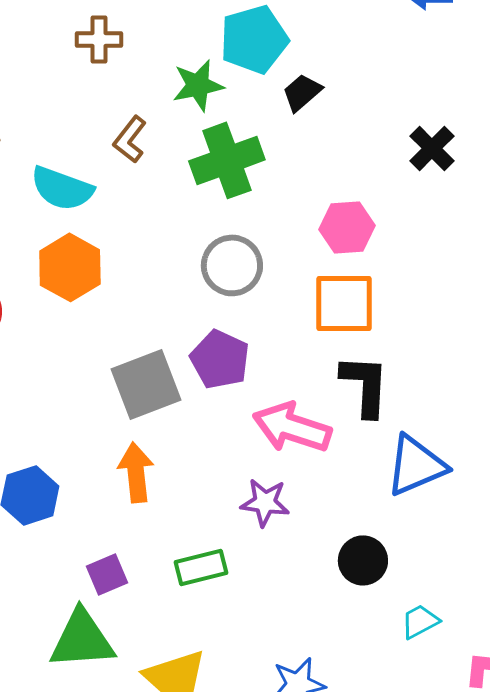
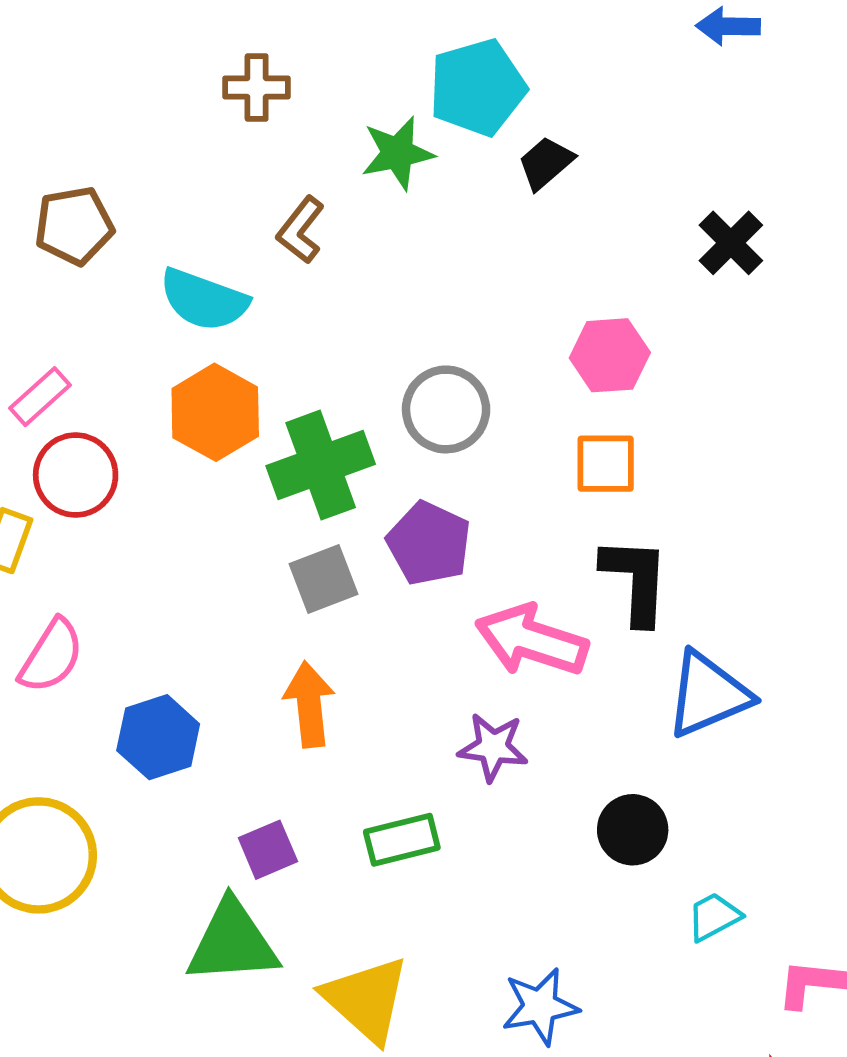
green cross: (227, 160) -> (321, 465), moved
orange square: (344, 303) -> (606, 464), size x0.7
gray square: (146, 384) -> (323, 579), size x0.7

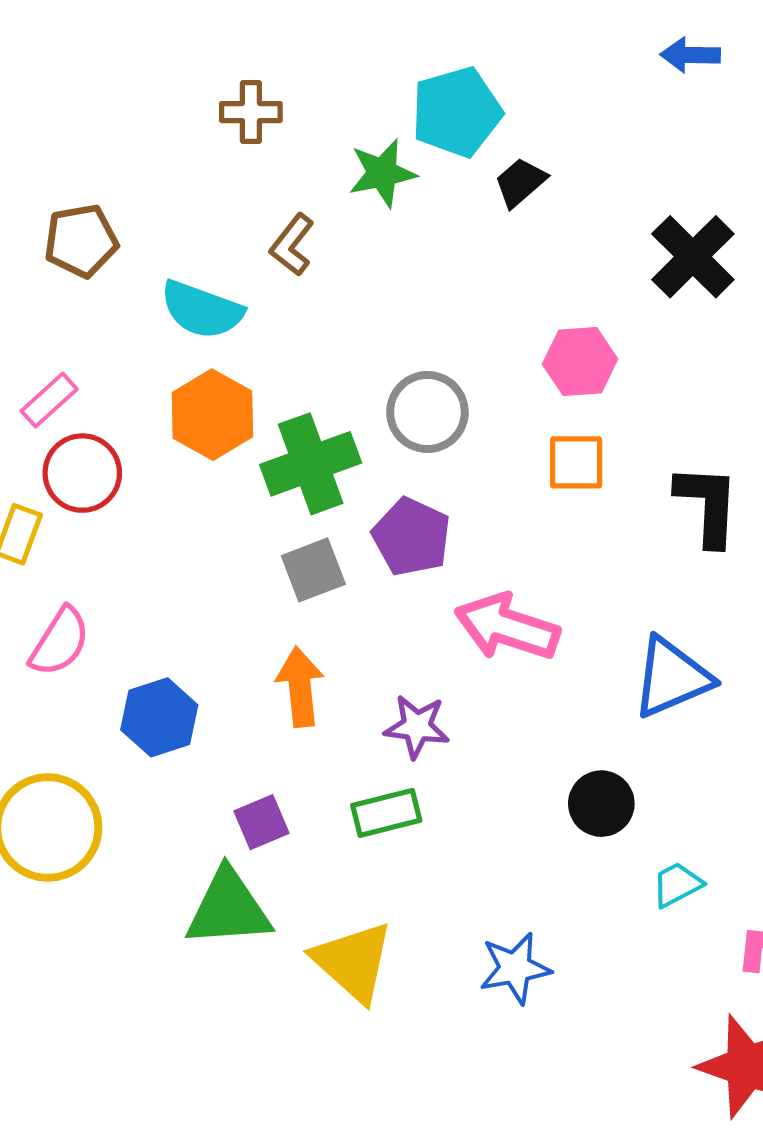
black cross: (731, 243) -> (693, 257), size x1.4
black L-shape: (635, 580) -> (708, 505), moved
purple star: (493, 747) -> (417, 727), moved

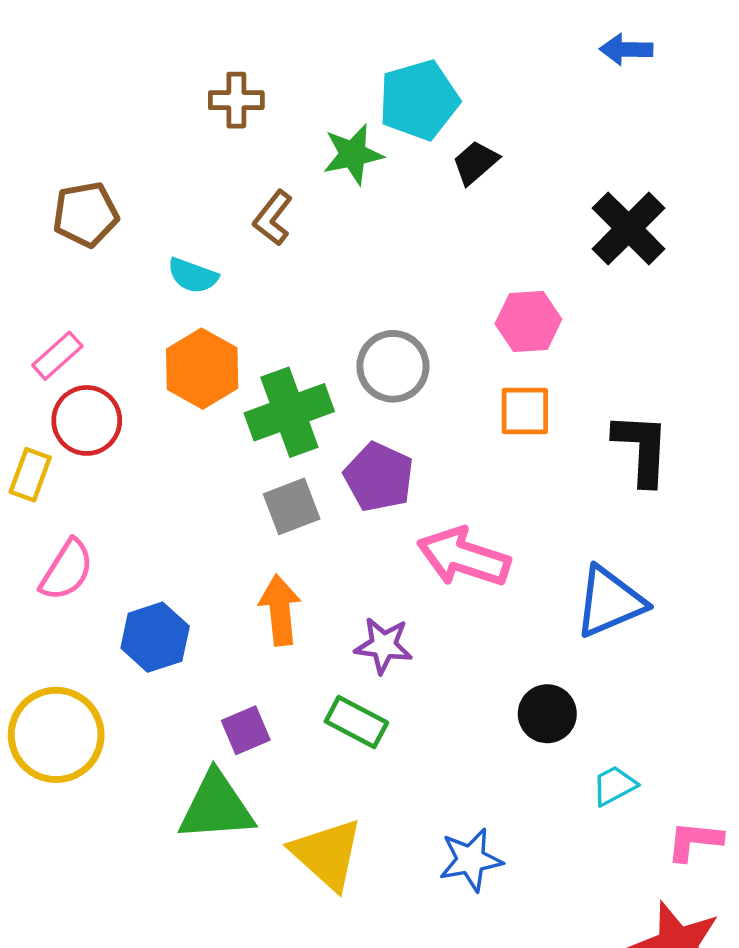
cyan semicircle: (202, 310) -> (193, 276), size x0.7
green rectangle: (386, 813) -> (356, 722), turned 42

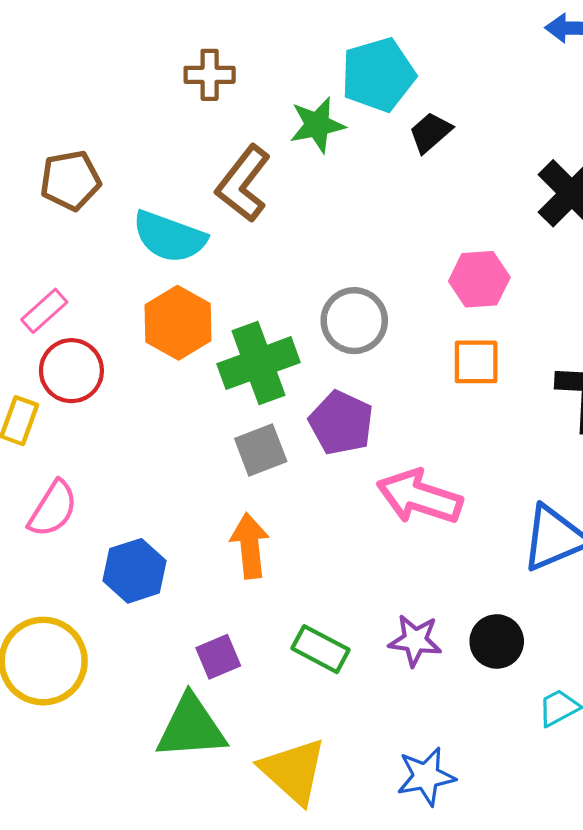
brown L-shape: (273, 218) -> (243, 184), size x1.5
cyan semicircle: (193, 276) -> (169, 237), size x1.6
purple star: (384, 645) -> (415, 640), moved

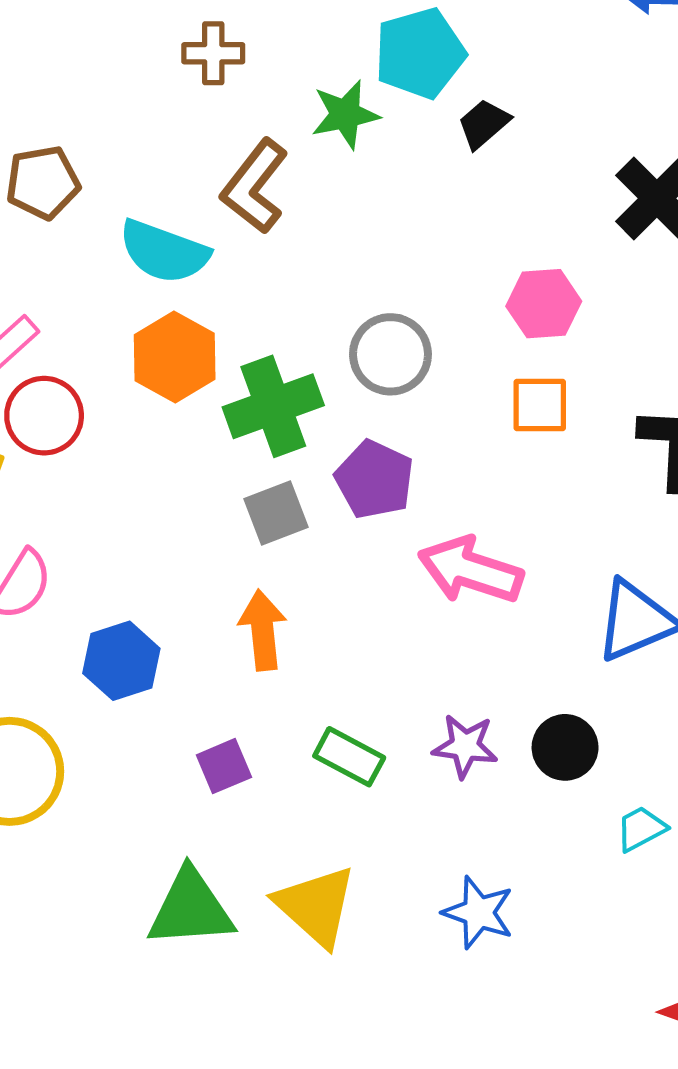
green triangle: (191, 727) -> (191, 909), moved
blue star: (426, 776) -> (478, 913), turned 30

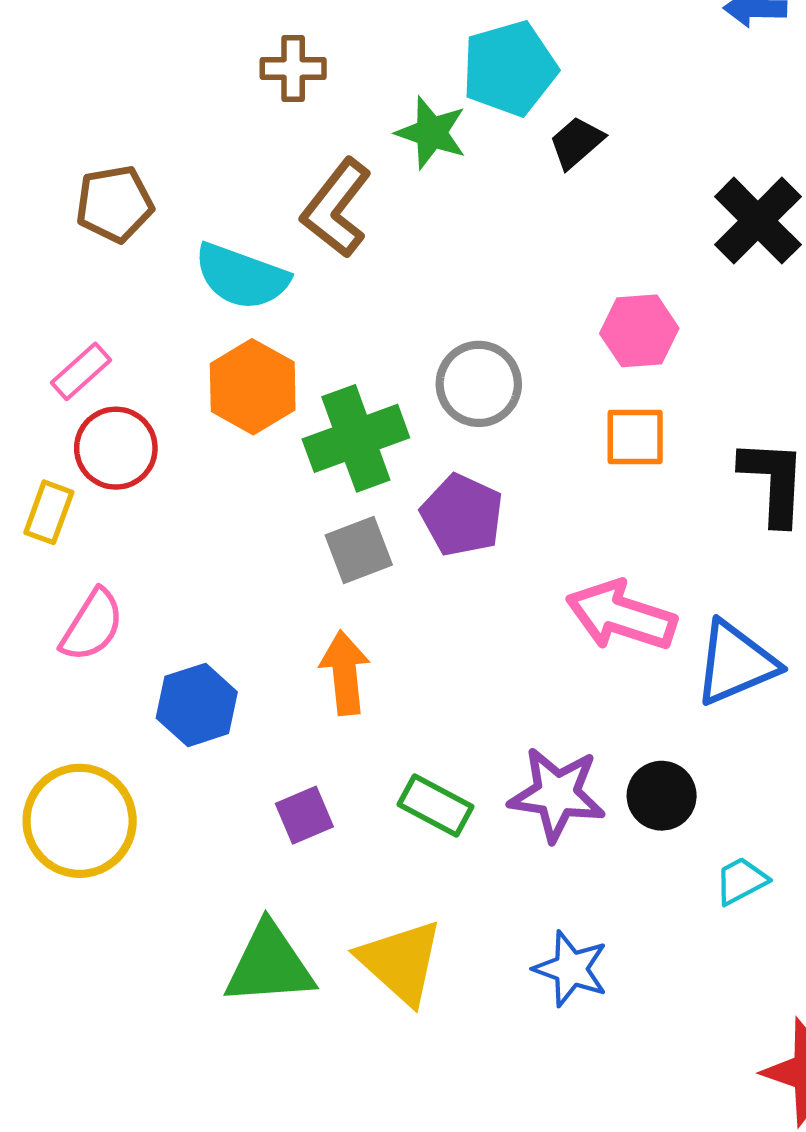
green star: (345, 115) -> (431, 133), turned 30
pink arrow: (470, 570) -> (621, 616), moved
purple star: (465, 746) -> (557, 794), size x1.4

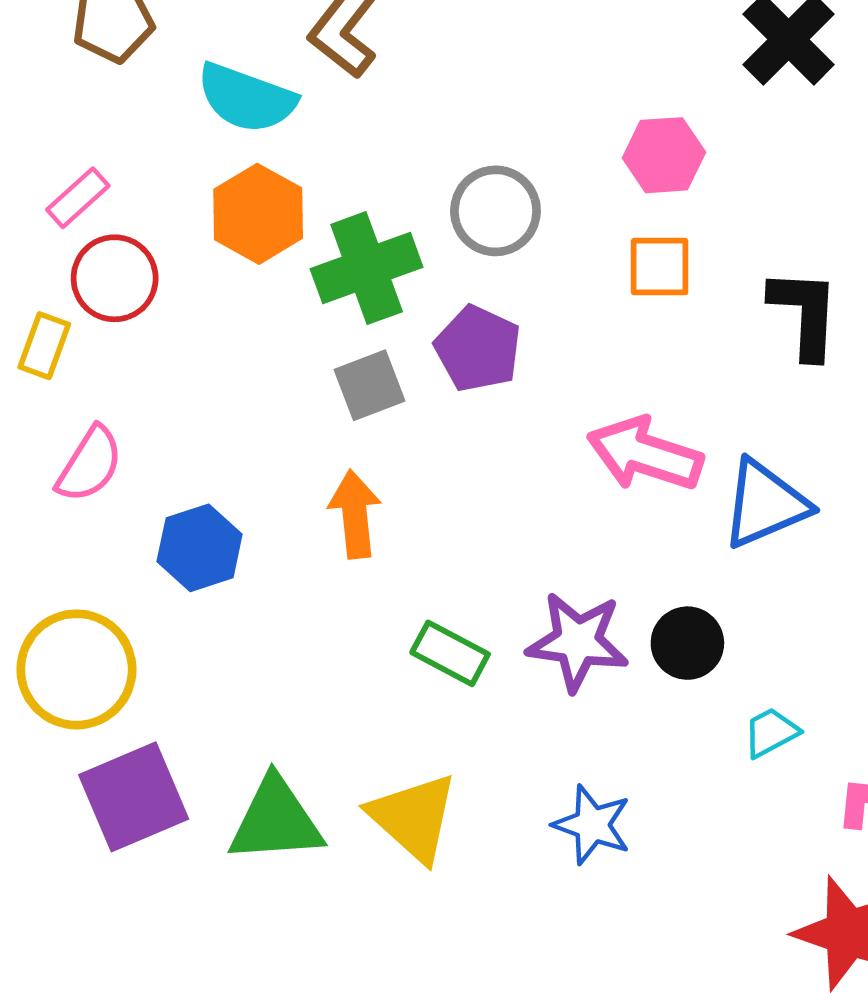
purple square: (304, 815) -> (134, 797), moved, size x1.8

